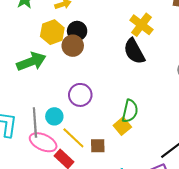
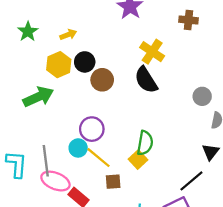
brown circle: (73, 46) -> (102, 80), moved
cyan circle: (54, 116) -> (78, 148), moved
yellow line: (73, 138) -> (99, 158), moved

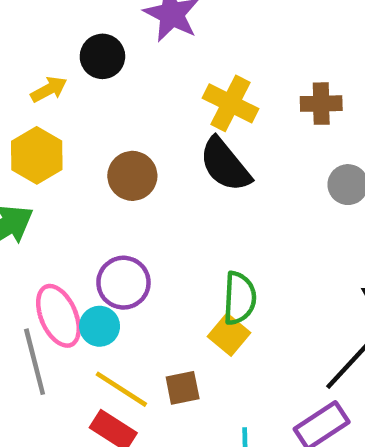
brown cross: (189, 20) -> (321, 104), moved
black circle: (85, 62) -> (102, 56), moved
yellow line: (99, 158) -> (121, 389), moved
pink ellipse: (55, 181) -> (58, 316), moved, turned 52

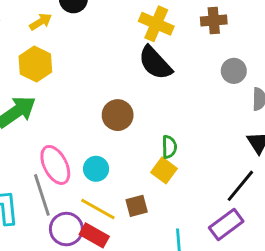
brown circle: (132, 176) -> (118, 115), moved
purple circle: (123, 283) -> (66, 229), moved
green semicircle: (239, 298) -> (169, 147), size x0.7
cyan circle: (100, 326) -> (96, 169), moved

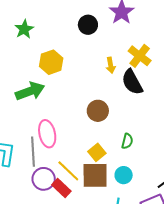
yellow arrow: (41, 22) -> (111, 65), moved, turned 98
cyan circle: (96, 169) -> (124, 175), moved
yellow square: (164, 170) -> (97, 152), moved
brown square: (137, 206) -> (95, 175), size x1.8

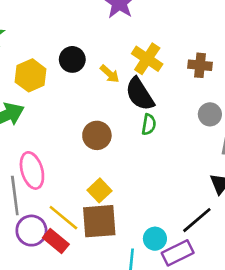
black circle: (88, 25) -> (72, 59), moved
yellow arrow: (111, 65) -> (110, 74), turned -35
green semicircle: (127, 141) -> (149, 124), moved
cyan circle: (124, 175) -> (155, 239), moved

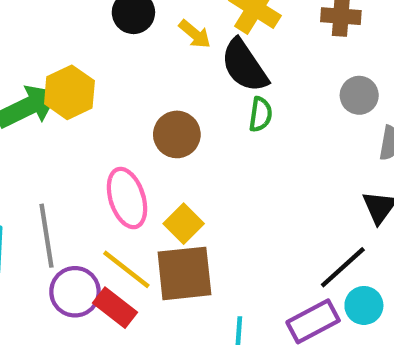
yellow hexagon: (31, 75) -> (69, 92), moved
pink ellipse: (32, 170) -> (127, 198), moved
cyan circle: (155, 239) -> (364, 305), moved

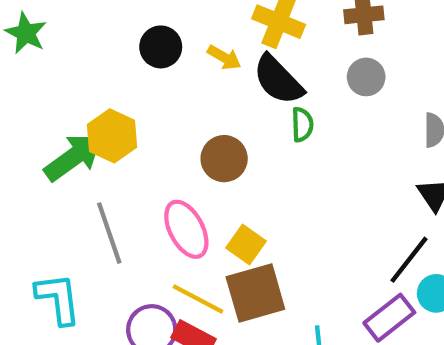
gray circle: (359, 95) -> (366, 77), moved
gray line: (46, 236) -> (109, 233), moved

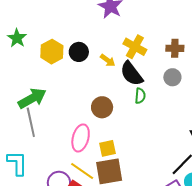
yellow hexagon: (112, 136) -> (52, 52), moved
pink ellipse: (186, 229) -> (81, 138), turned 36
gray line: (109, 233) -> (31, 122), moved
yellow square: (246, 245) -> (107, 148), turned 36

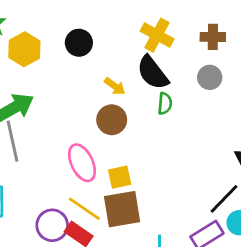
yellow hexagon: (52, 52) -> (24, 49), moved
yellow arrow: (108, 60) -> (115, 86), moved
pink ellipse: (81, 138) -> (82, 163), turned -40

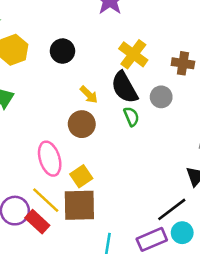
gray circle: (210, 77) -> (161, 97), moved
green semicircle: (165, 103) -> (131, 116), turned -36
yellow square: (120, 177) -> (81, 176), turned -30

